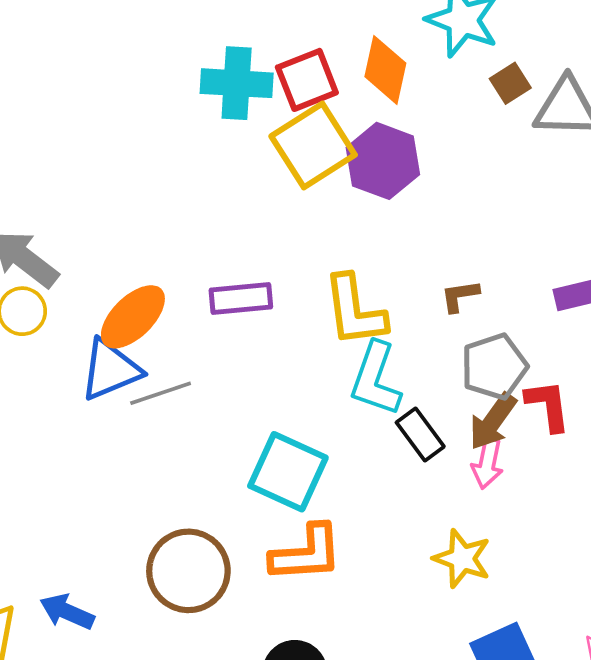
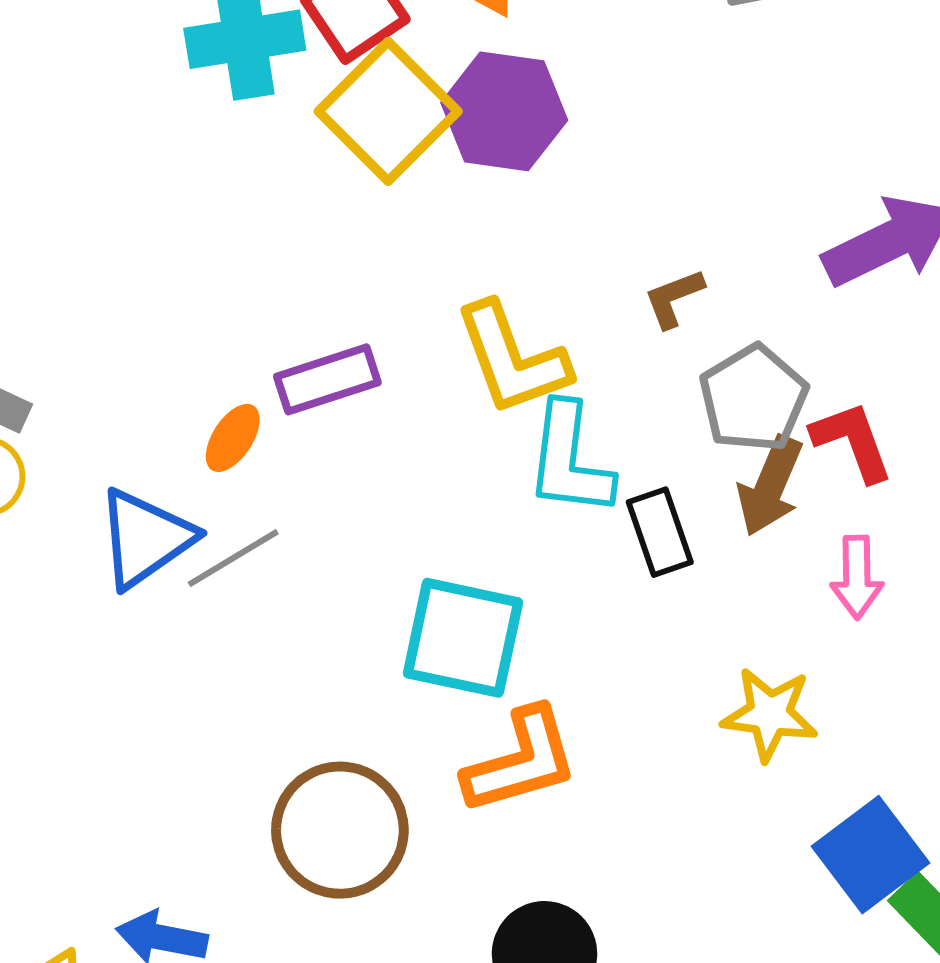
orange ellipse: (133, 317) -> (233, 438), moved, size x0.6
black rectangle: (420, 434) -> (660, 532), turned 30
pink arrow: (487, 463) -> (857, 577), moved

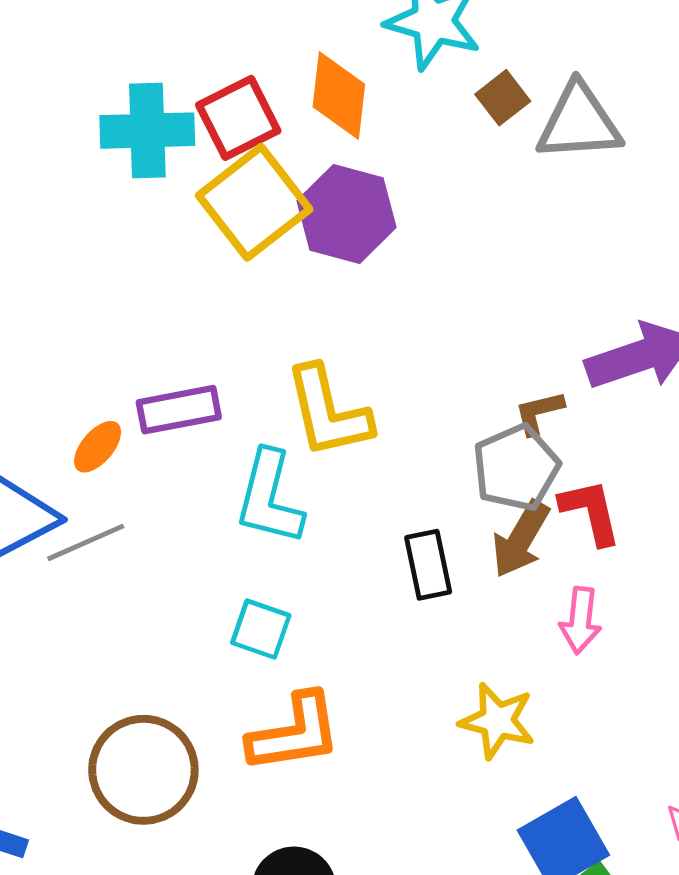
brown L-shape: (674, 298) -> (539, 413), moved
cyan L-shape: (569, 460) -> (269, 498), moved
cyan square: (463, 638) -> (261, 629), size x0.6

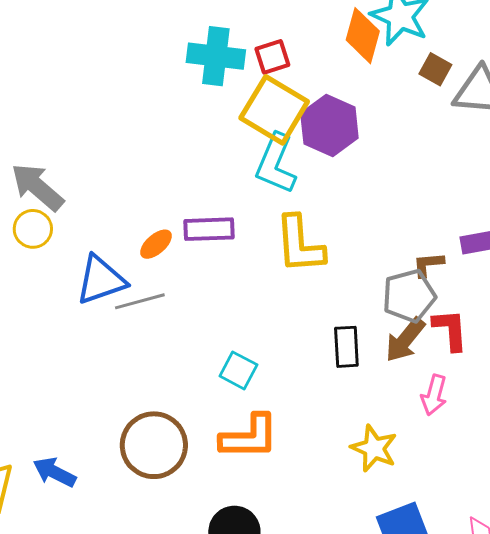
orange diamond: (339, 95) -> (363, 36), moved
brown square: (503, 98) -> (435, 69), turned -32
red square: (238, 118) -> (272, 57), size x0.7
yellow square: (254, 202) -> (274, 110), turned -30
cyan L-shape: (269, 498) -> (276, 164), moved

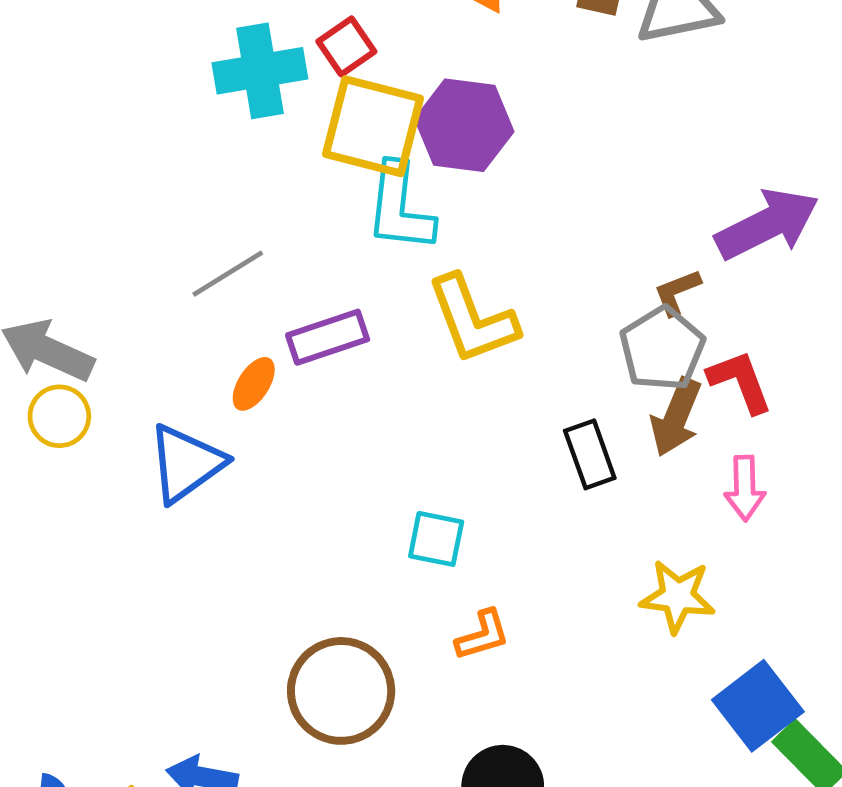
gray line: (140, 301) -> (228, 274), moved
orange L-shape: (249, 437) -> (483, 635), size x0.6

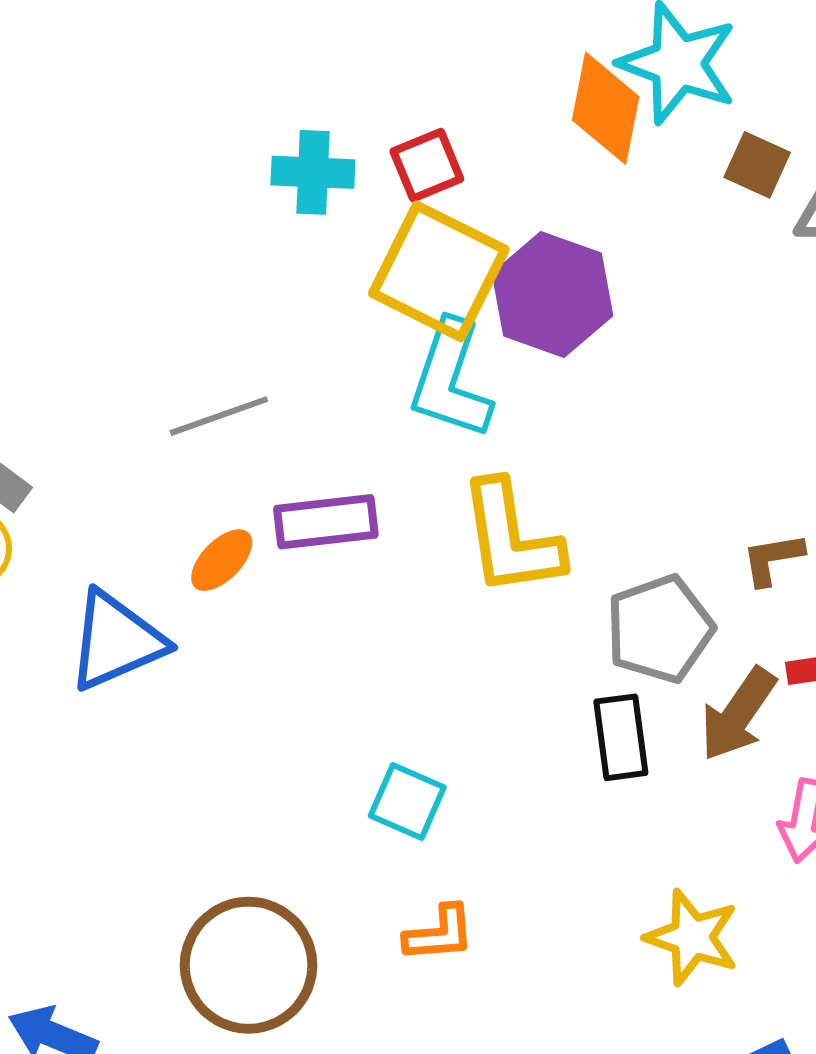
cyan cross: (260, 71) -> (313, 172), size x0.7
gray pentagon: (662, 349) -> (660, 629), moved

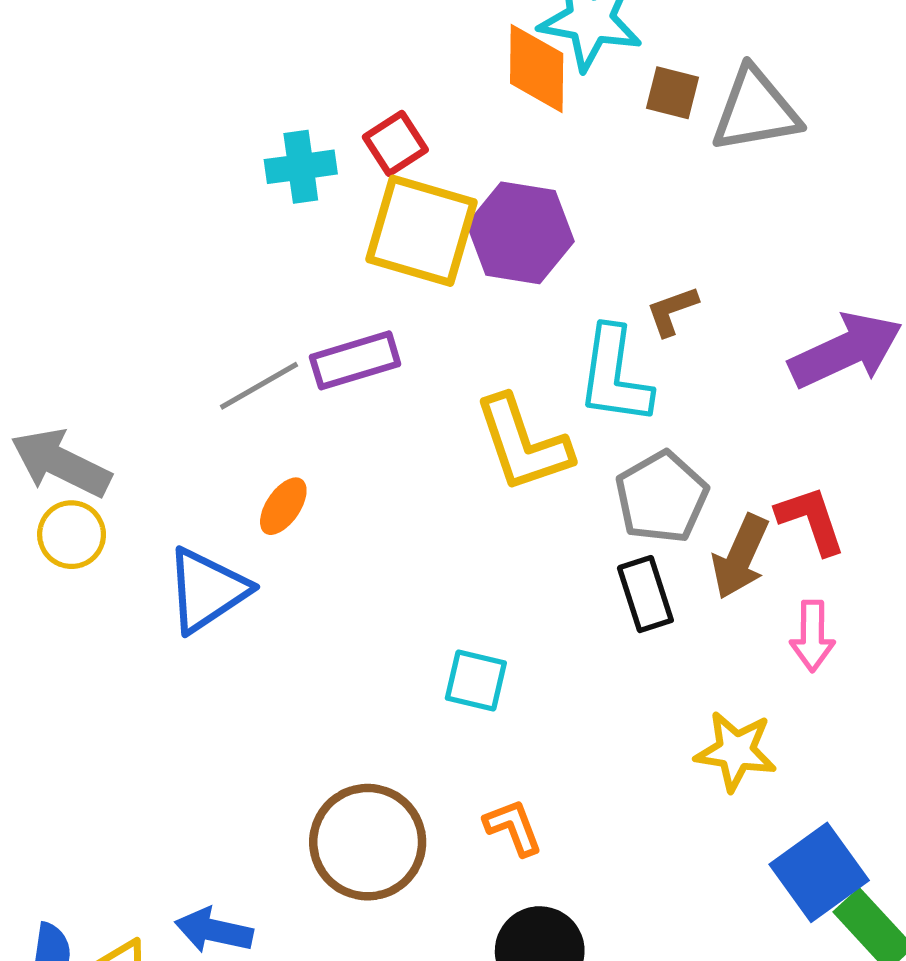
cyan L-shape: (451, 380) -> (615, 376), moved
purple rectangle: (326, 522) -> (355, 360), moved
brown L-shape: (773, 559) -> (672, 311), moved
orange L-shape: (439, 934) -> (513, 827), moved, turned -96

